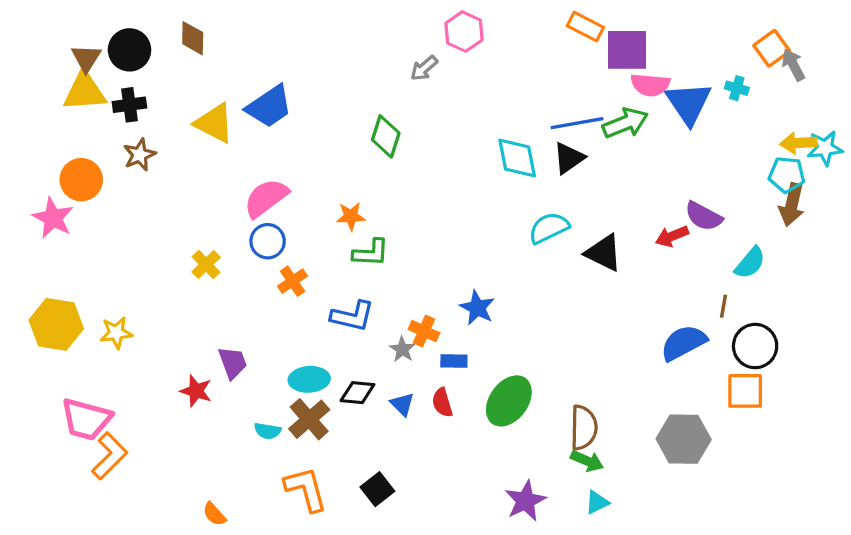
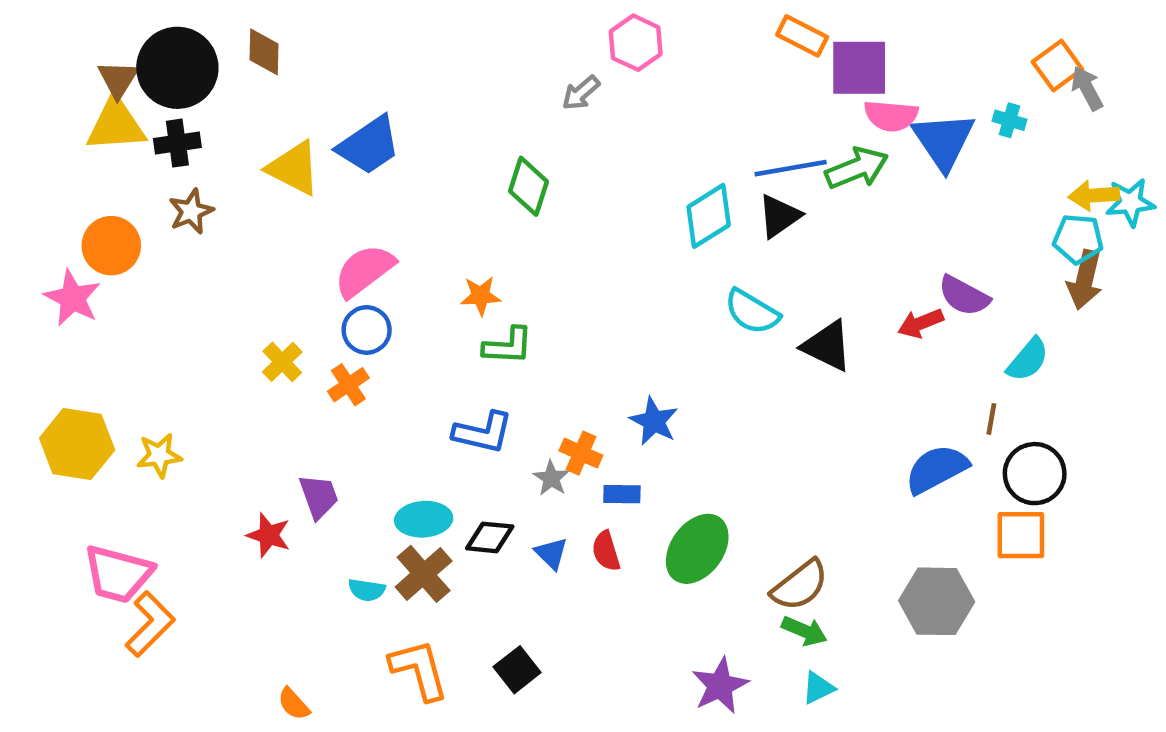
black circle: (129, 50) -> (177, 68), size x1.4
cyan diamond: (517, 158) -> (709, 216), turned 69
cyan semicircle: (549, 228) -> (752, 312), turned -123
orange cross: (293, 281) -> (348, 385), moved
brown semicircle: (584, 428) -> (800, 585), turned 51

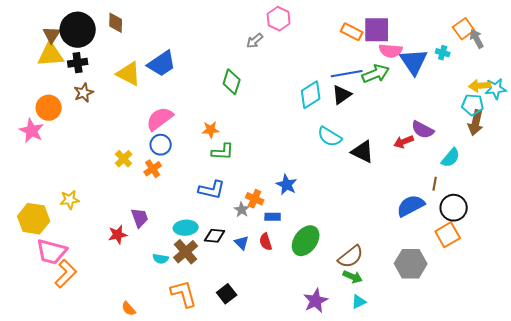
orange rectangle: (802, 36) -> (352, 32), moved
yellow hexagon: (77, 444) -> (34, 219), moved
red star: (269, 535) -> (118, 235), turned -30
orange square: (1021, 535) -> (448, 235), turned -30

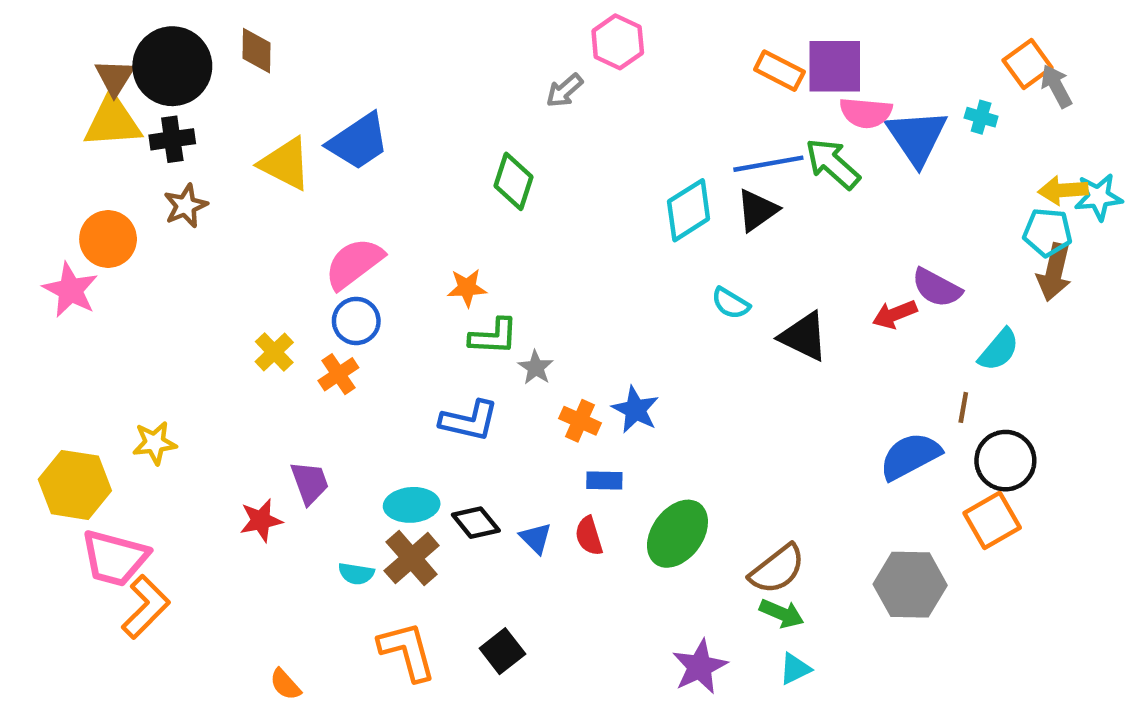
green arrow: (376, 74) -> (833, 164), turned -116
cyan semicircle: (330, 137) -> (731, 303), size x0.7
orange cross: (255, 199) -> (580, 421), moved
gray star: (242, 210) -> (536, 368), moved
black diamond: (215, 236) -> (476, 523), turned 45

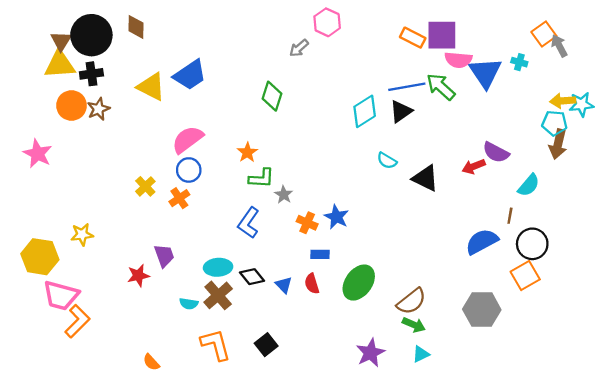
orange circle: (108, 239) -> (72, 106), moved
orange star: (467, 288) -> (247, 152), turned -30
blue L-shape: (469, 421) -> (249, 223), turned 112

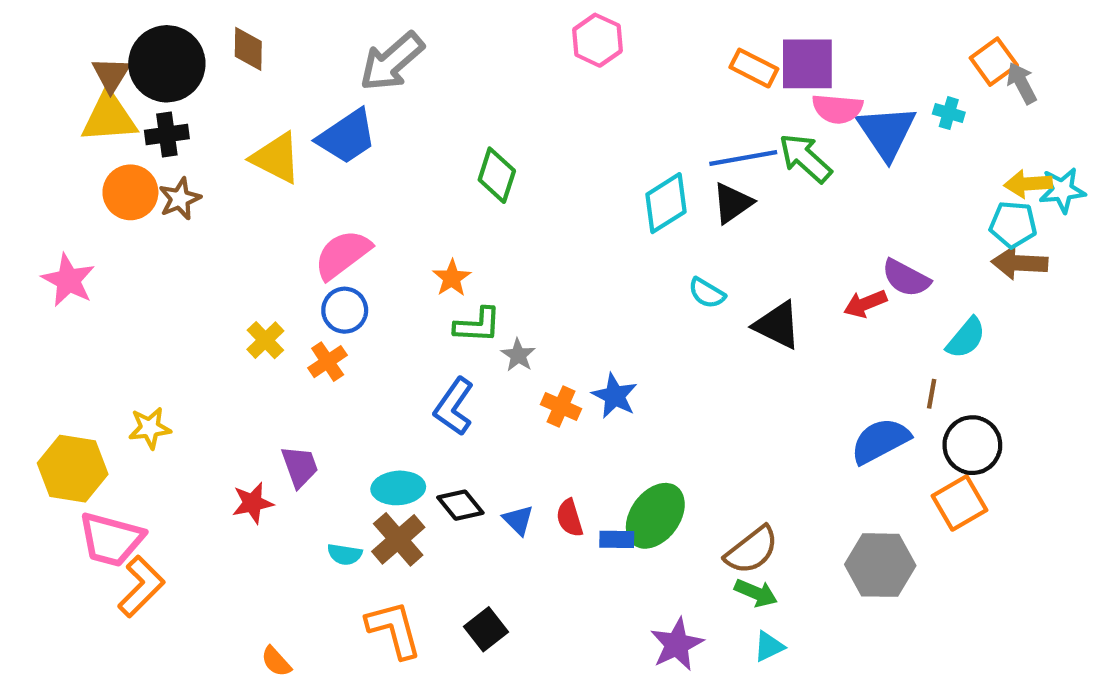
gray arrow: (299, 48) -> (392, 62), moved, size x1.8
brown arrow: (558, 144) -> (1019, 263), turned 80
blue rectangle: (320, 254) -> (617, 539), moved

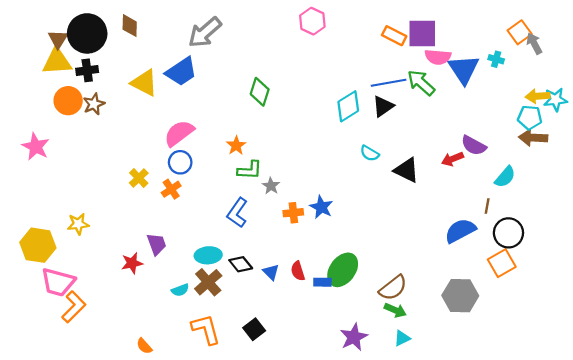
orange cross: (561, 407) -> (293, 213), turned -30
cyan semicircle: (345, 554) -> (180, 290), turned -30

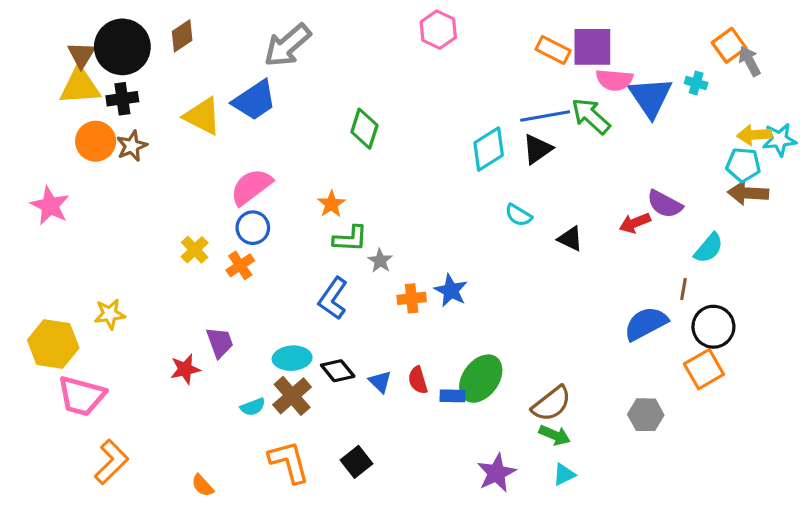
brown diamond: (130, 26) -> (182, 36), turned 55
black triangle: (406, 170) -> (570, 239), size x0.7
gray hexagon: (460, 296) -> (646, 415), size x0.7
orange L-shape: (74, 307) -> (111, 462), moved

